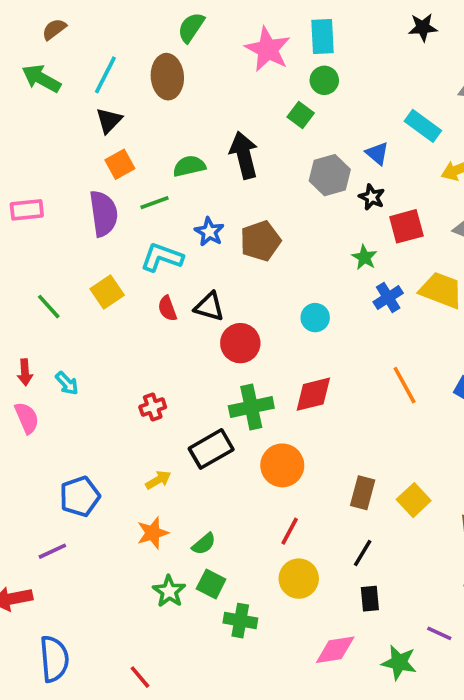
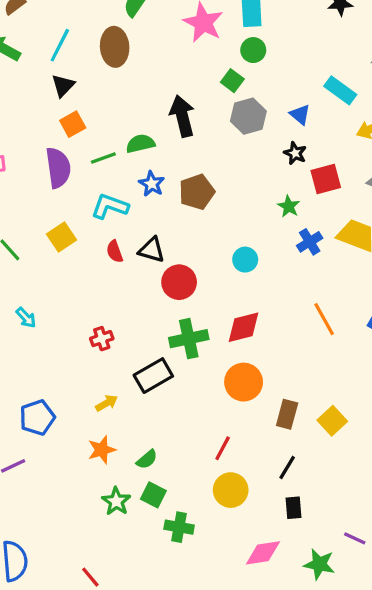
green semicircle: (189, 166) -> (140, 144), moved
gray hexagon: (330, 175) -> (248, 116), moved
orange circle: (282, 465) -> (244, 382), moved

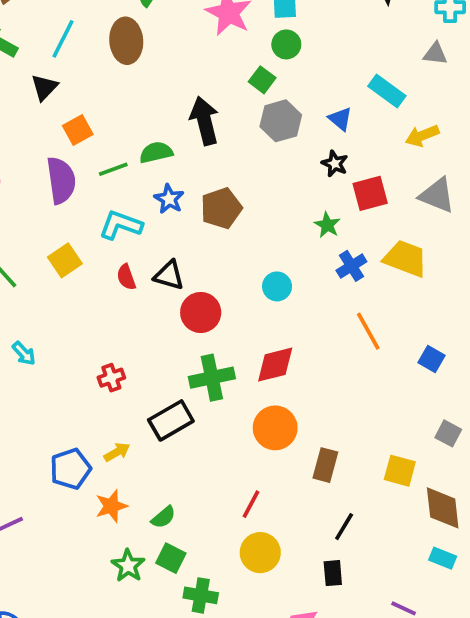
black triangle: (63, 86) -> (44, 87), moved
orange line: (324, 319) -> (368, 331), moved
blue pentagon: (37, 418) -> (70, 469), moved
yellow square: (332, 421) -> (400, 471), moved, turned -32
black line: (287, 467) -> (344, 527), moved

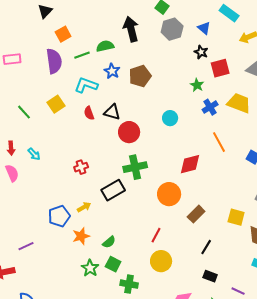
red diamond: (275, 365) -> (190, 164), moved
brown rectangle: (325, 465) -> (196, 214), turned 30
black rectangle: (333, 573) -> (210, 276), moved, turned -64

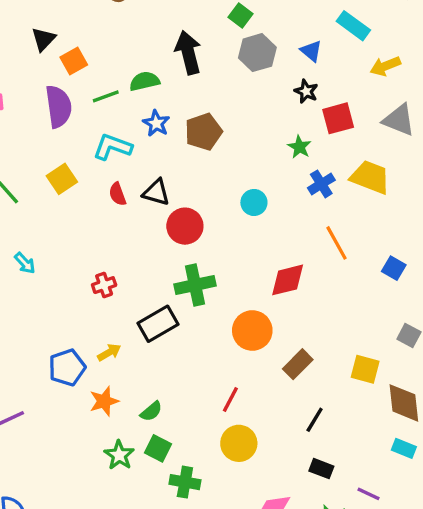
black triangle: (45, 11) -> (43, 39), moved

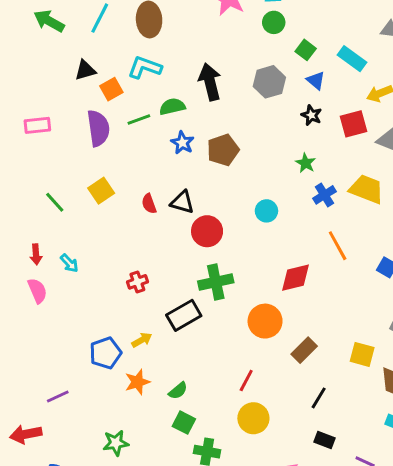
green square: (240, 16) -> (306, 50), moved
black triangle: (43, 39) -> (85, 70), turned 30
red square: (338, 118) -> (353, 124), moved
cyan L-shape: (112, 147) -> (145, 67), moved
green star: (119, 455) -> (116, 443), moved, turned 30

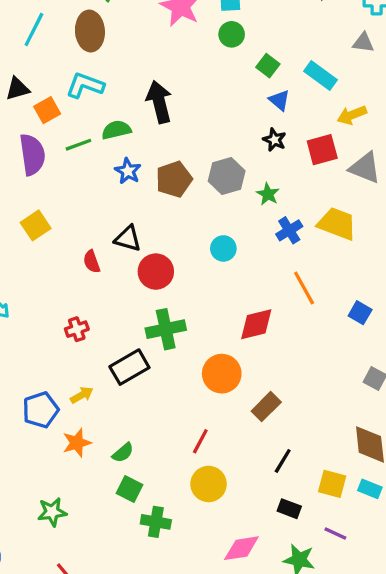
gray hexagon: (269, 82) -> (227, 176), moved
red semicircle: (149, 204) -> (92, 262), moved
yellow square: (362, 354) -> (332, 484), moved

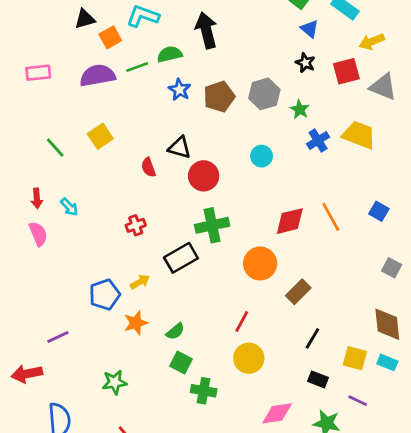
purple semicircle: (32, 155) -> (98, 75), turned -92
orange line: (304, 288) -> (331, 217), moved

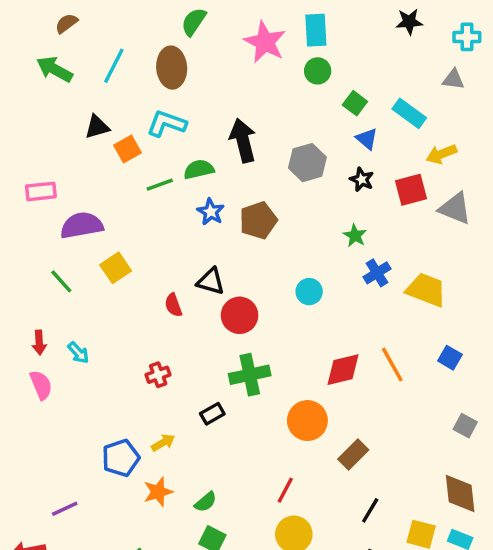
purple semicircle: (98, 75) -> (82, 225), moved
gray hexagon: (264, 94) -> (307, 163), moved
yellow trapezoid: (359, 135) -> (426, 290), moved
black rectangle: (181, 258) -> (212, 414), size x0.6

